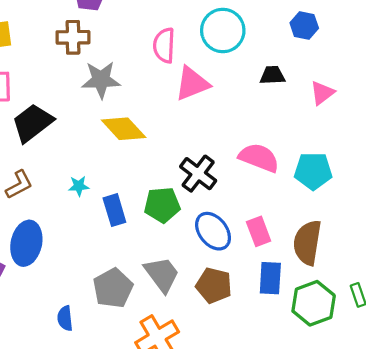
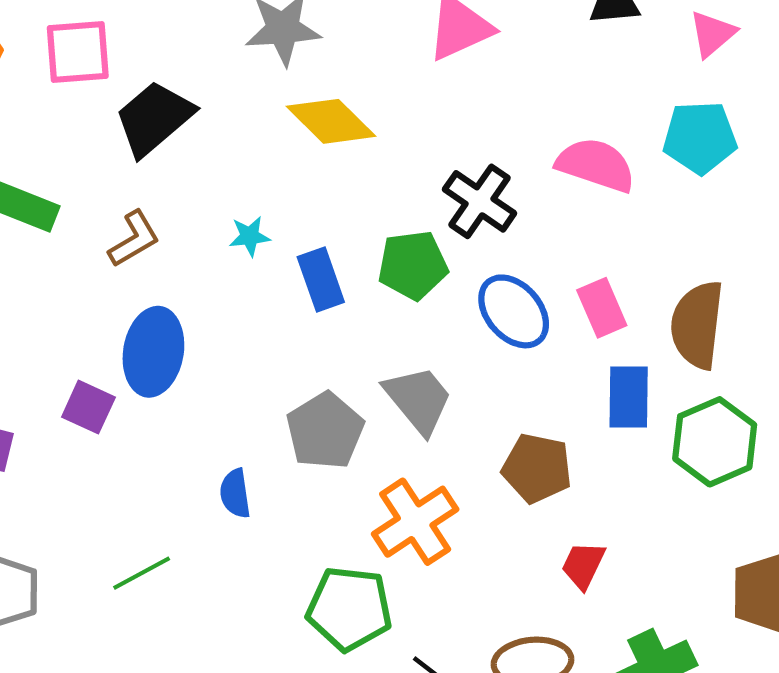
cyan pentagon: (313, 171) -> (700, 137), moved
brown pentagon: (214, 285) -> (537, 468), moved

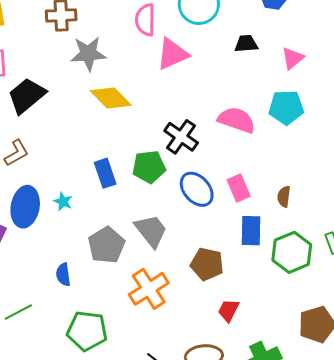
cyan star: (250, 236) -> (63, 201), moved, turned 30
brown semicircle: (697, 325) -> (284, 197), size x0.5
green pentagon: (349, 609) -> (87, 331), moved

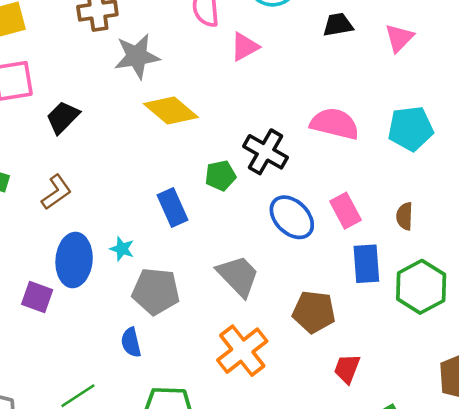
pink triangle: (172, 54) -> (245, 47), size x0.7
black trapezoid: (27, 96) -> (63, 117), size x0.7
cyan pentagon: (286, 107) -> (410, 129), moved
green pentagon: (149, 167) -> (220, 176), moved, size x0.7
gray pentagon: (106, 245) -> (156, 291), moved, turned -30

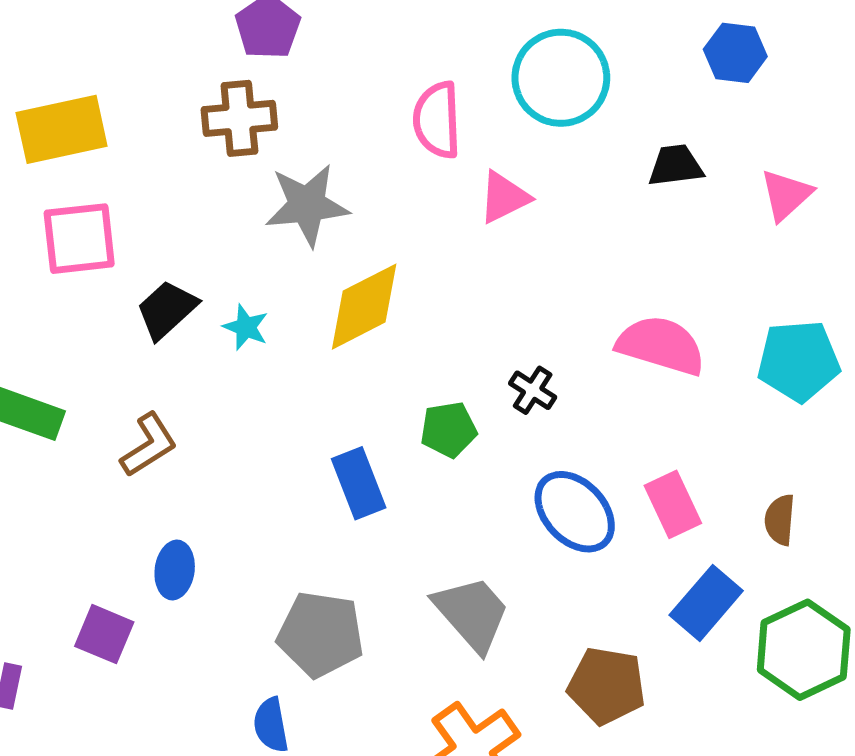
yellow diamond: (171, 110) -> (364, 307), turned -70
black cross: (265, 152) -> (533, 390), size x0.6
cyan star: (122, 249) -> (246, 327), moved
blue ellipse: (74, 260) -> (175, 570), size x0.6
blue rectangle: (366, 264) -> (706, 603), turned 42

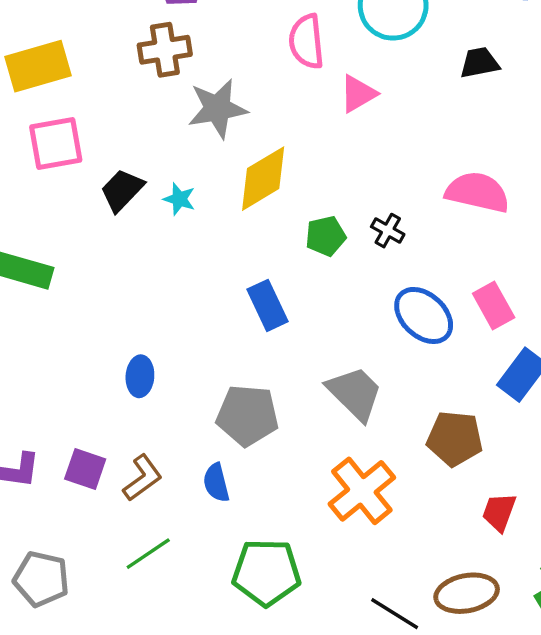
green pentagon: (449, 429) -> (326, 236), moved
brown L-shape: (149, 445) -> (142, 478), moved
purple square: (104, 634) -> (85, 469), moved

